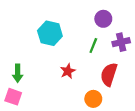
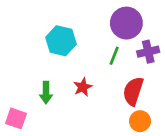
purple circle: (103, 19) -> (126, 23), size x1.5
green arrow: (18, 73) -> (46, 93), moved
orange circle: (93, 99) -> (140, 121), moved

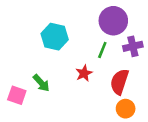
red star: (83, 87) -> (84, 73), moved
green arrow: (46, 93) -> (41, 83), turned -42
pink square: (16, 118) -> (17, 95), moved

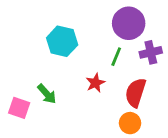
orange circle: (126, 109) -> (130, 123), moved

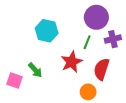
red star: (95, 83) -> (71, 62), size x1.5
orange circle: (130, 123) -> (88, 92), moved

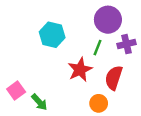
green arrow: (35, 70) -> (39, 102), moved
pink square: (15, 81) -> (16, 91), turned 35

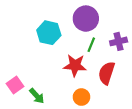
purple circle: (108, 20) -> (86, 19), moved
red star: (80, 70) -> (75, 65), turned 30
orange circle: (99, 103) -> (81, 97), moved

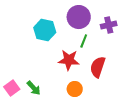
purple cross: (119, 41) -> (109, 25), moved
pink square: (15, 85) -> (12, 88), moved

